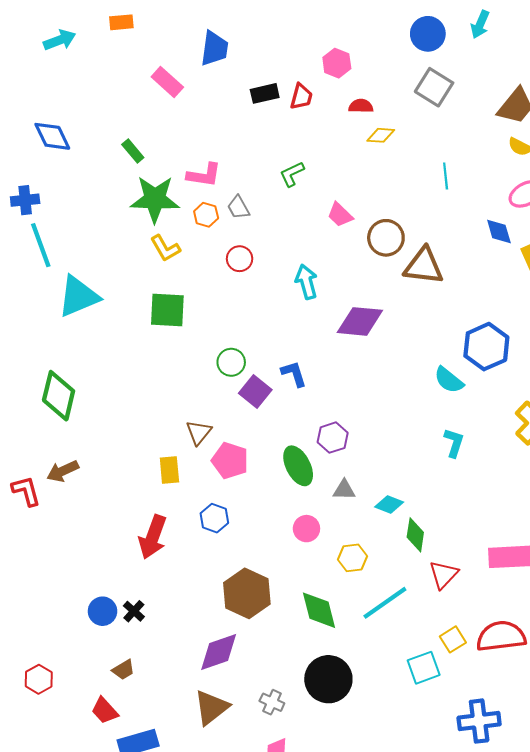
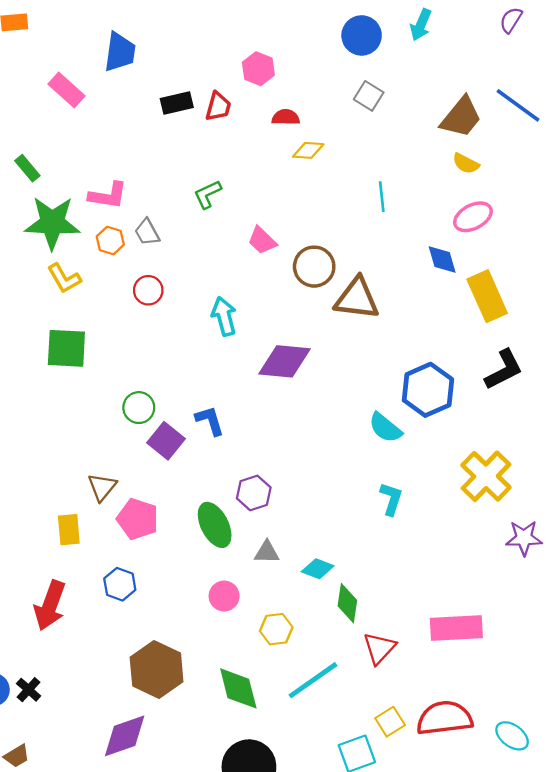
gray square: (434, 87) -> (369, 96), size x0.7

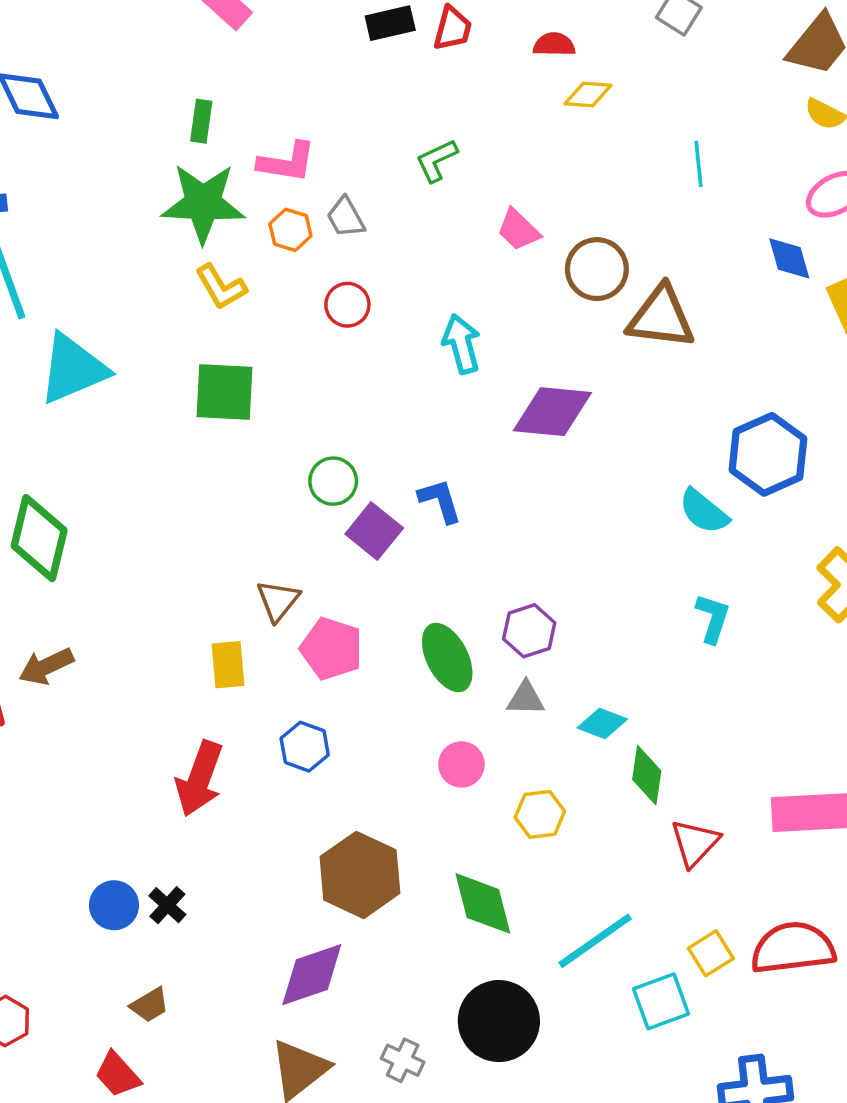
green rectangle: (27, 168) -> (201, 121), moved, turned 48
purple hexagon: (254, 493) -> (529, 631), moved
cyan line: (313, 680) -> (595, 941), moved

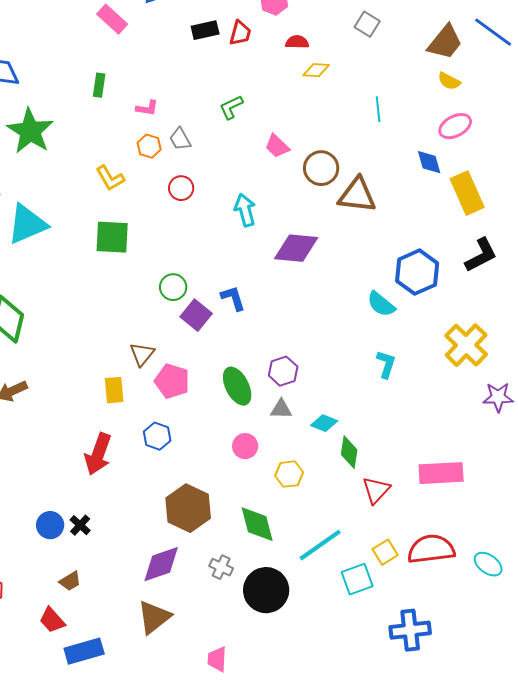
pink L-shape: (287, 162) -> (147, 108), size x0.7
green star: (203, 203) -> (30, 131), moved, turned 30
gray cross: (403, 1060) -> (221, 567), moved

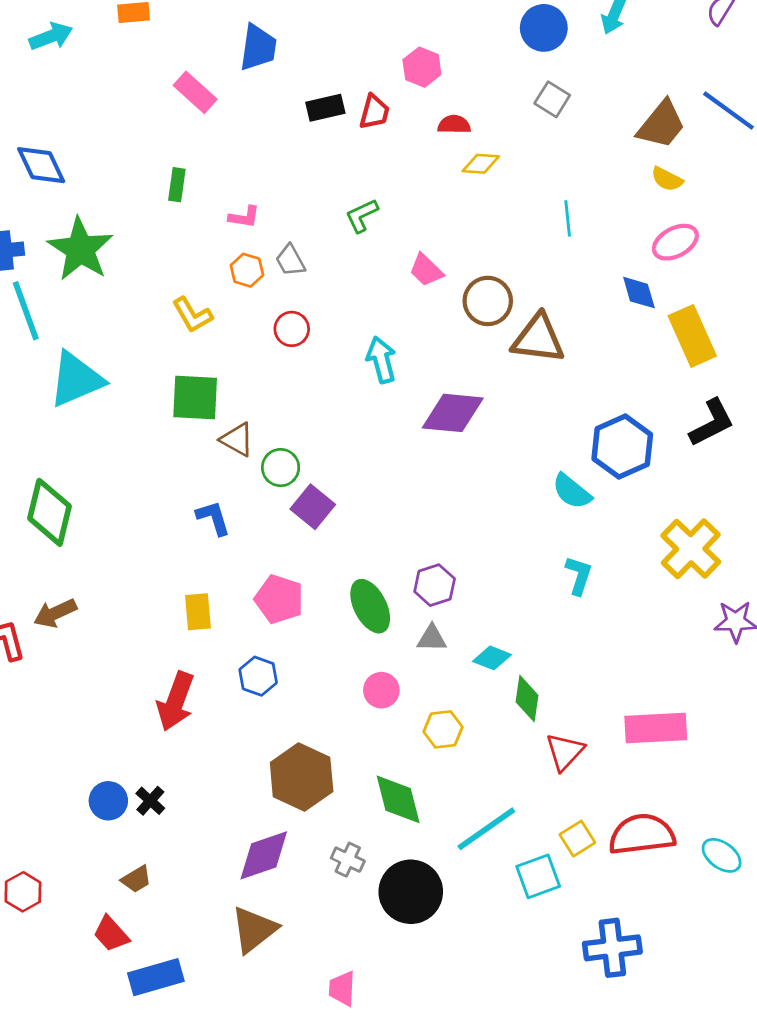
blue L-shape: (233, 298) -> (213, 518), moved
brown triangle: (142, 354) -> (237, 440), moved, turned -40

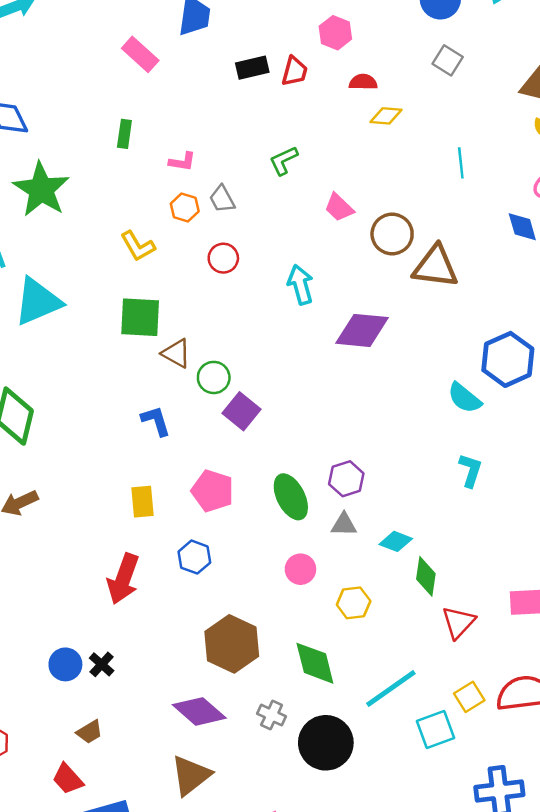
purple diamond: (264, 855) -> (199, 711), turned 60

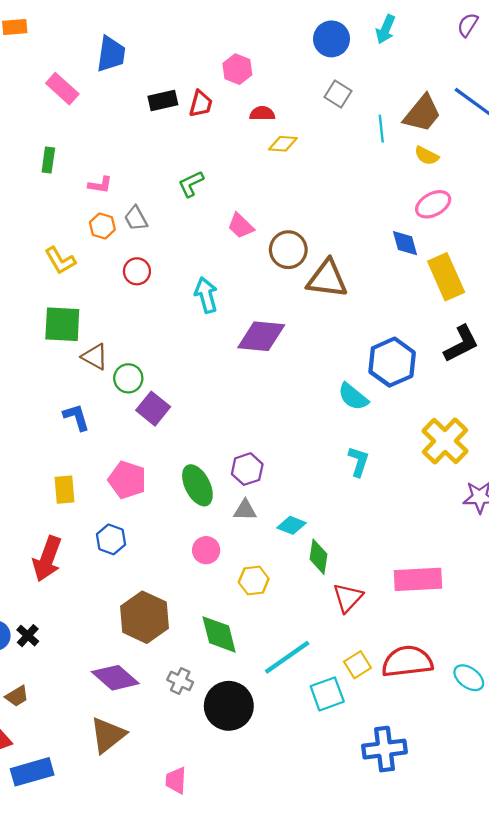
cyan line: (461, 163) -> (381, 129), moved

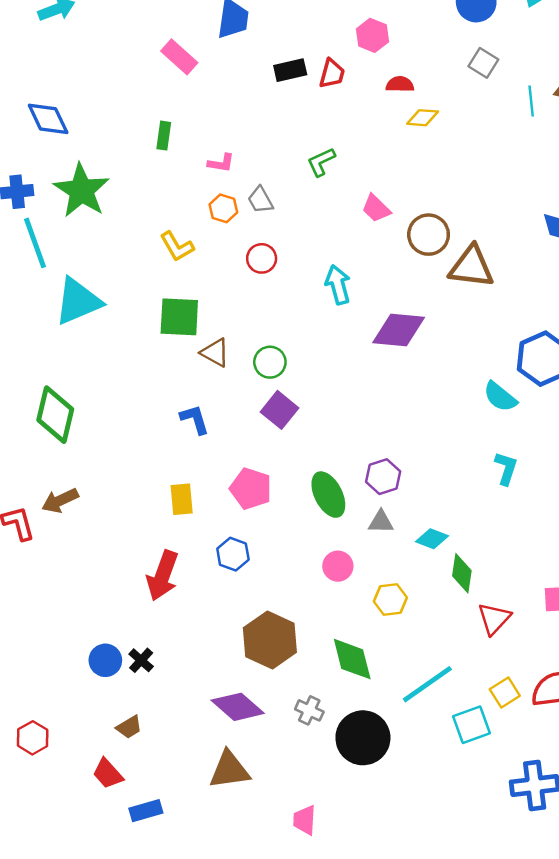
green circle: (128, 378) -> (270, 362), moved
brown triangle: (108, 735) -> (229, 770), turned 30
blue rectangle: (32, 772) -> (146, 811), size x0.7

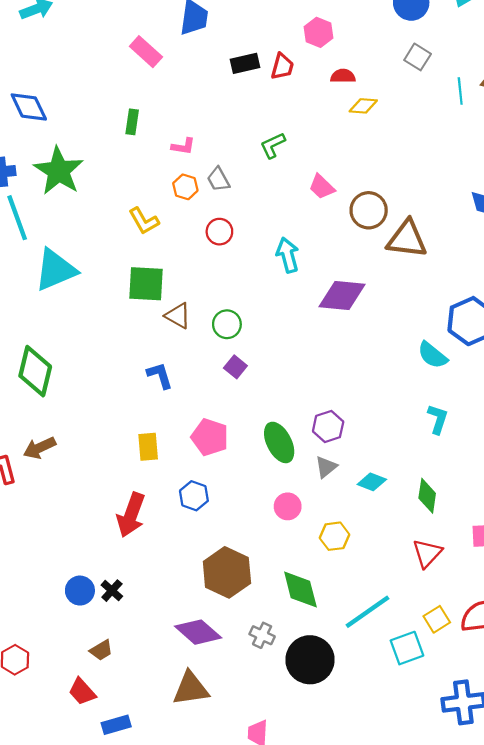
purple square: (279, 410) -> (235, 367), size x0.7
gray triangle: (381, 522) -> (326, 467), turned -40
green diamond: (462, 573) -> (427, 496), moved

